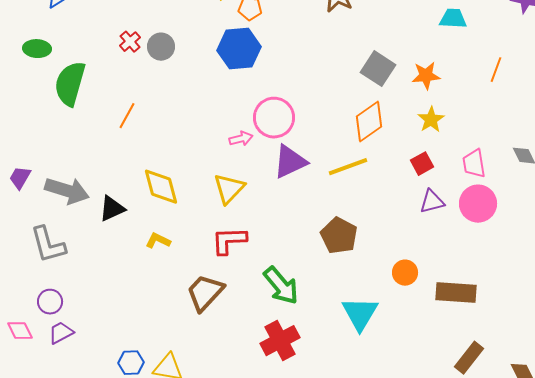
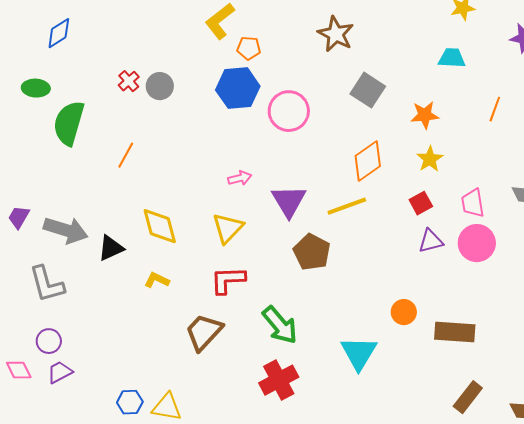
gray square: (378, 69) -> (368, 90), moved
pink circle: (274, 118) -> (289, 111), moved
purple triangle: (290, 162) -> (289, 201), turned -36
brown pentagon: (339, 236) -> (312, 252), moved

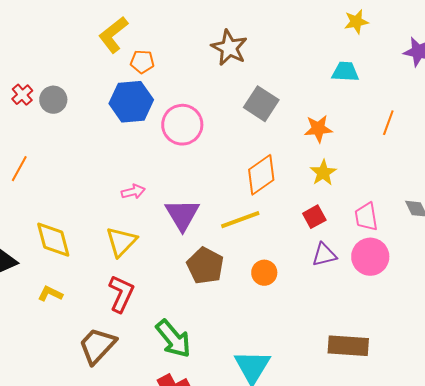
red L-shape: (228, 280) -> (121, 294), turned 117
orange circle: (404, 312) -> (264, 273), moved

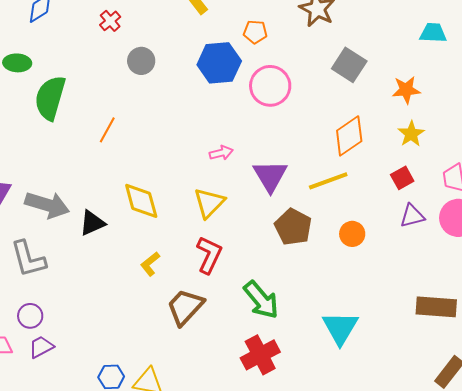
orange pentagon: (142, 62) -> (255, 32), moved
red cross: (22, 95) -> (110, 21), moved
yellow L-shape: (50, 294) -> (150, 264), moved, turned -65

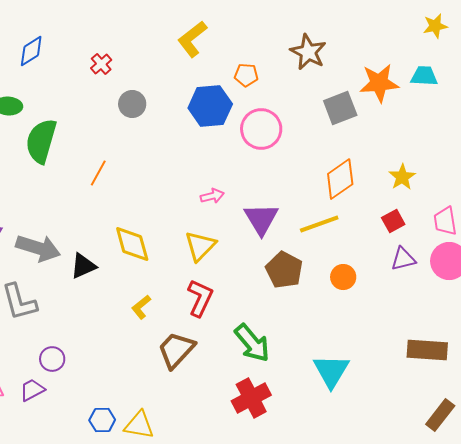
gray square: (349, 65) -> (340, 108), turned 36
orange star: (406, 90) -> (379, 83), moved, size x1.4
purple circle: (30, 316) -> (52, 359), moved

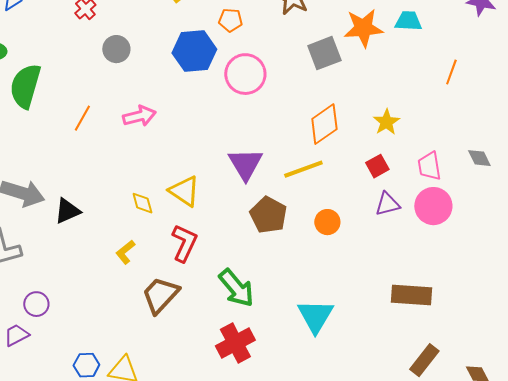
pink arrow: (212, 196) -> (139, 116), moved, size x1.4
yellow diamond: (132, 244) -> (142, 203), moved, size x0.6
yellow triangle: (200, 246) -> (184, 191), turned -40

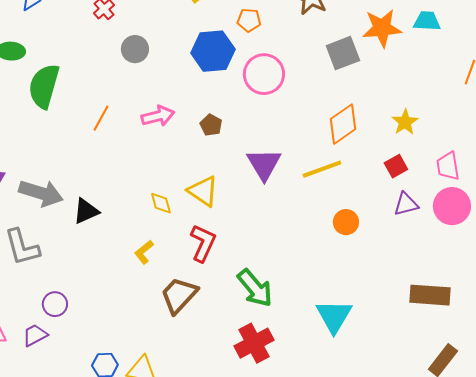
brown pentagon: (268, 215) -> (211, 125), moved, size x0.6

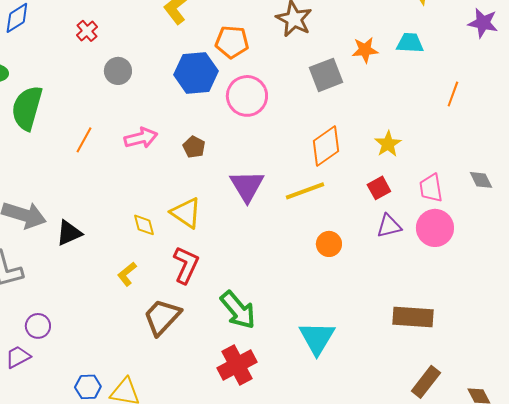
orange pentagon: (249, 20) -> (232, 42), size x1.4
orange star: (382, 28) -> (365, 50), size x0.7

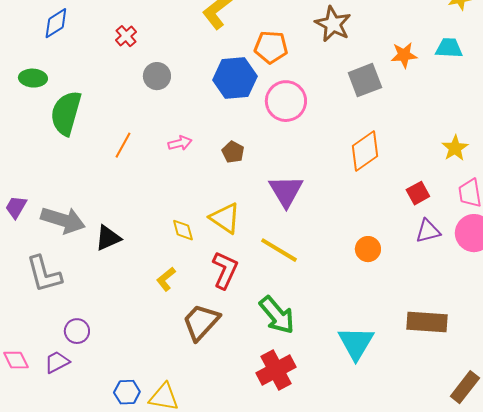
pink arrow: (141, 138) -> (180, 143), size x0.7
yellow star: (388, 144) -> (455, 148), moved
yellow line: (305, 191) -> (279, 250), moved, turned 51
brown rectangle: (413, 317) -> (427, 322), moved

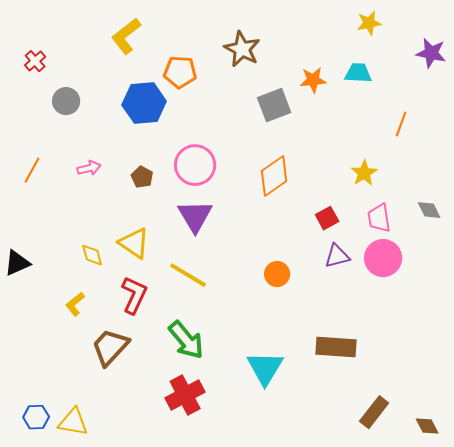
pink circle: (286, 101) -> (195, 165), moved

